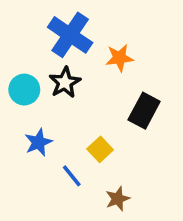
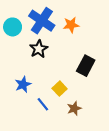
orange star: (119, 58) -> (71, 25), moved
cyan circle: (24, 90) -> (13, 27), moved
brown star: (118, 199) -> (74, 108), moved

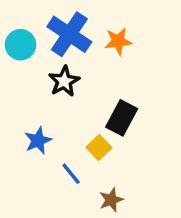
black rectangle: (86, 66) -> (122, 118), moved
brown star: (74, 108) -> (111, 200), moved

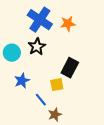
cyan circle: (21, 45) -> (12, 53), moved
yellow square: (99, 148) -> (57, 85), turned 32
brown star: (111, 200) -> (55, 115), moved

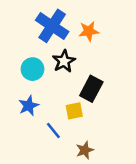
black star: (37, 47) -> (64, 61), moved
cyan circle: (12, 53) -> (32, 69), moved
brown star: (55, 115) -> (85, 150), moved

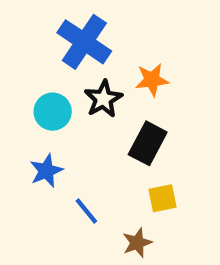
orange star: (89, 31) -> (152, 80), moved
yellow square: (74, 111) -> (163, 198), moved

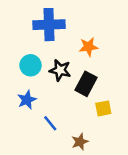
blue cross: (84, 42) -> (49, 25), turned -36
black star: (103, 99) -> (60, 70), moved, turned -30
yellow square: (163, 198) -> (103, 108), moved

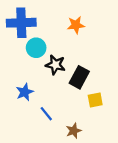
blue cross: (49, 25) -> (21, 23), moved
orange star: (88, 47) -> (76, 25), moved
cyan circle: (31, 65) -> (36, 48), moved

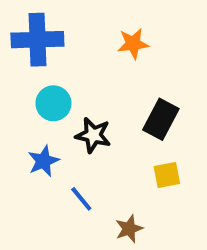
cyan circle: (36, 48) -> (53, 103), moved
black star: (55, 65) -> (93, 135), moved
black rectangle: (79, 77) -> (161, 119), moved

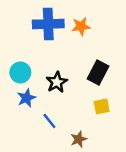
blue cross: (37, 40) -> (48, 24), moved
cyan circle: (53, 103) -> (20, 72), moved
black star: (93, 135) -> (57, 82), turned 30

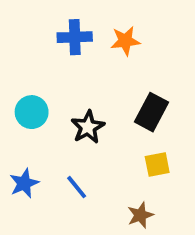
blue cross: (48, 24) -> (75, 37), size x0.7
blue star: (26, 98) -> (24, 183), moved
brown star: (79, 139) -> (140, 215), moved

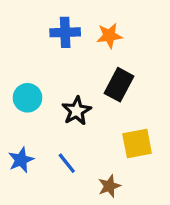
black rectangle: (152, 112) -> (119, 85), moved
yellow square: (157, 165) -> (137, 144), size x1.4
brown star: (140, 215) -> (109, 186), moved

